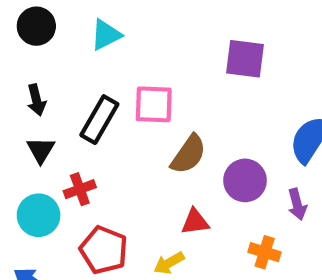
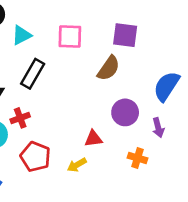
cyan triangle: (106, 35) -> (22, 35), moved
pink square: (154, 104) -> (70, 37), moved
brown semicircle: (188, 154) -> (109, 68), moved

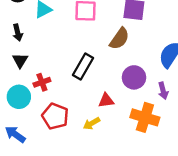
black rectangle: (33, 74) -> (83, 67), moved
orange cross: (138, 158) -> (145, 117), size x1.6

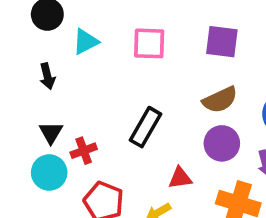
brown semicircle: (119, 39) -> (220, 100), moved, turned 30
black triangle: (20, 60) -> (51, 133), moved

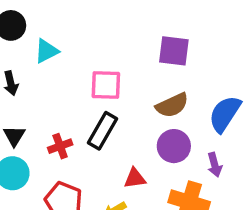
pink square: (149, 43) -> (106, 85), moved
red cross: (84, 151) -> (60, 146), moved

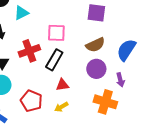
red cross: (60, 146) -> (29, 51), moved, size x1.5
red triangle: (135, 178) -> (62, 85), moved

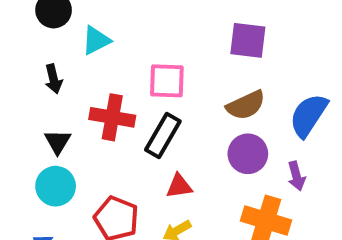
red cross: (29, 51) -> (112, 117), turned 30

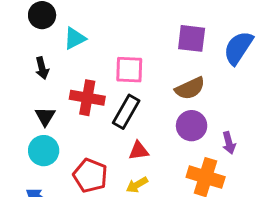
blue semicircle: (309, 115) -> (238, 48), moved

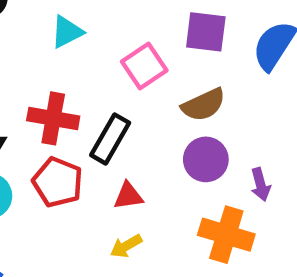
cyan triangle: (75, 38) -> (67, 32), moved
pink square: (129, 70) -> (144, 66), moved, turned -36
red pentagon: (90, 176) -> (58, 182), moved

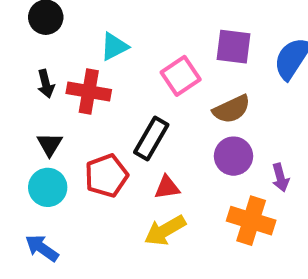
red cross: (53, 118) -> (89, 92), moved
red pentagon: (58, 182) -> (106, 176), turned 30
yellow arrow: (126, 246) -> (165, 230), size x1.5

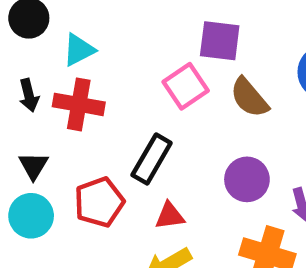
cyan triangle: (114, 47) -> (79, 50), moved
purple square: (234, 47) -> (220, 41), moved
brown semicircle: (232, 109) -> (249, 98), moved, turned 75

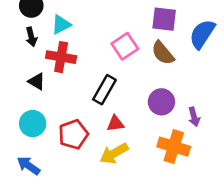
purple square: (220, 41) -> (164, 19), moved
black arrow: (29, 95) -> (31, 37), moved
black triangle: (33, 166) -> (37, 81), moved, turned -30
red pentagon: (99, 202) -> (73, 134), moved

